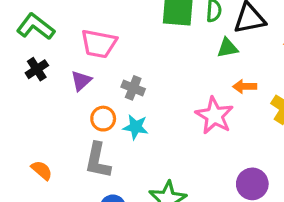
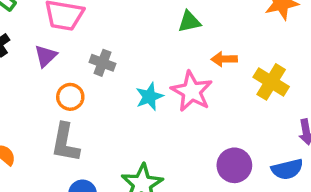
green triangle: (228, 48) -> (189, 22), moved
cyan star: (136, 127) -> (149, 97), moved, turned -30

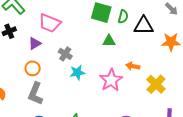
green triangle: (189, 22) -> (109, 41), moved
orange circle: (70, 97) -> (33, 68), moved
cyan star: (149, 97) -> (77, 73), moved

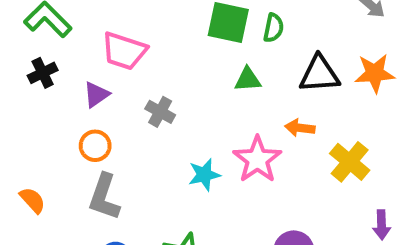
black triangle: (144, 26) -> (319, 74), moved
cyan star: (77, 73) -> (204, 175), moved

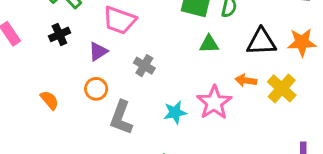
yellow cross: (350, 162) -> (282, 88), moved
gray L-shape: (104, 197) -> (121, 118), moved
orange semicircle: (33, 200) -> (50, 100), moved

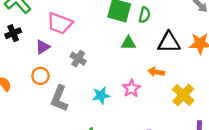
yellow cross: (282, 88) -> (183, 95), moved
pink star: (214, 102) -> (131, 88), size x0.7

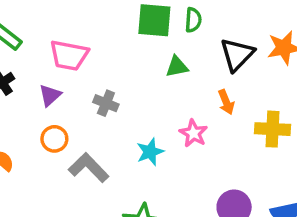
black triangle: (169, 42) -> (237, 54), turned -35
orange arrow: (156, 72) -> (226, 102), turned -112
yellow cross: (183, 95) -> (272, 129), turned -30
gray L-shape: (59, 99) -> (89, 168), turned 124

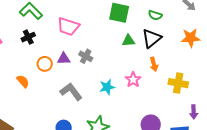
green semicircle: (193, 20) -> (155, 15), moved, turned 96
black triangle: (237, 54) -> (152, 38), moved
purple triangle: (50, 95) -> (64, 59), moved, turned 32
orange circle: (54, 139) -> (45, 64), moved

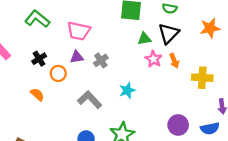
black cross: (28, 37) -> (39, 59), moved
gray cross: (86, 56) -> (101, 60), turned 32
purple triangle: (64, 59) -> (77, 57), moved
pink star: (133, 80) -> (153, 59), moved

